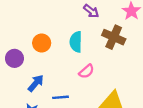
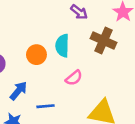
orange circle: (42, 43) -> (36, 55), moved

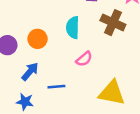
orange circle: (36, 55) -> (38, 39), moved

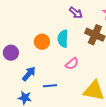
orange circle: (38, 39) -> (42, 42), moved

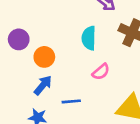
orange circle: (42, 42) -> (44, 57), moved
purple circle: (11, 53) -> (19, 39), moved

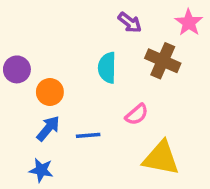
pink semicircle: (101, 72) -> (137, 115), moved
blue line: (71, 101) -> (88, 135), moved

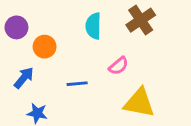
brown cross: (163, 61) -> (141, 20), turned 32
blue arrow: (48, 128) -> (24, 78), moved

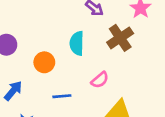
orange circle: (45, 47) -> (44, 62), moved

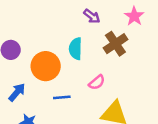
orange circle: (44, 62) -> (46, 66), size x1.5

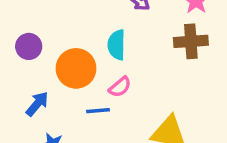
brown cross: (115, 44) -> (191, 41), moved, turned 30
pink semicircle: (97, 82) -> (120, 87), moved

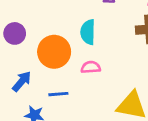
pink semicircle: (120, 87) -> (91, 67), turned -144
blue line: (98, 111) -> (58, 94), moved

